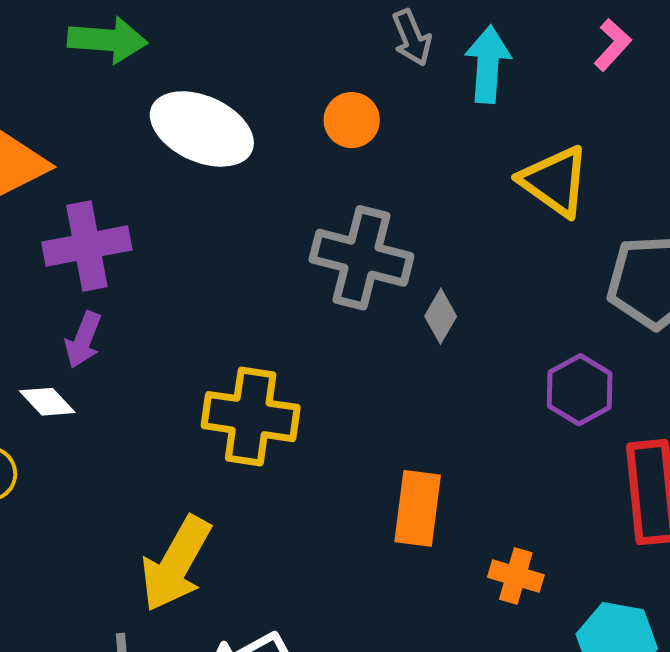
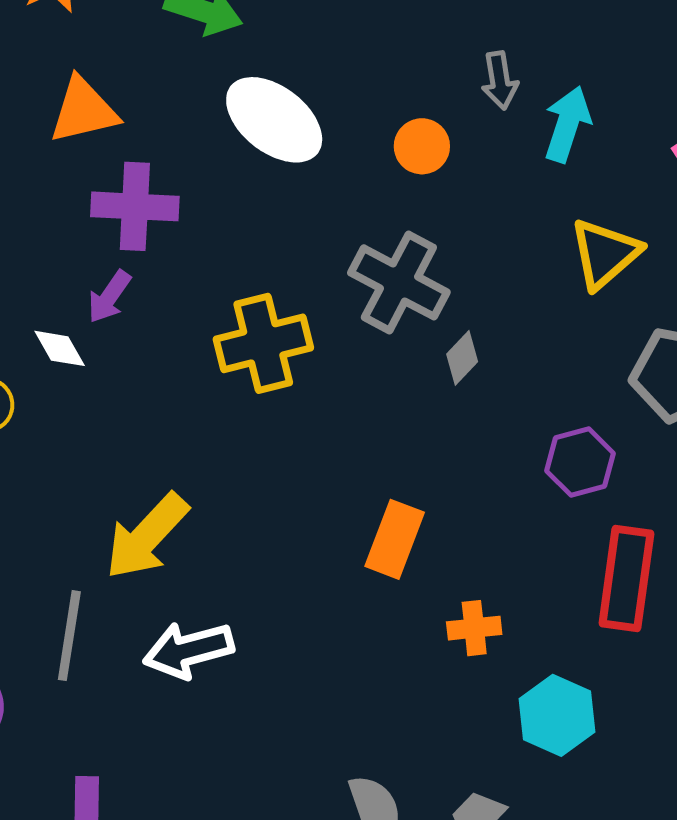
yellow triangle: (555, 181) -> (605, 253), turned 30
yellow cross: (251, 417) -> (263, 343), moved, turned -36
orange cross: (516, 576) -> (474, 628), turned -36

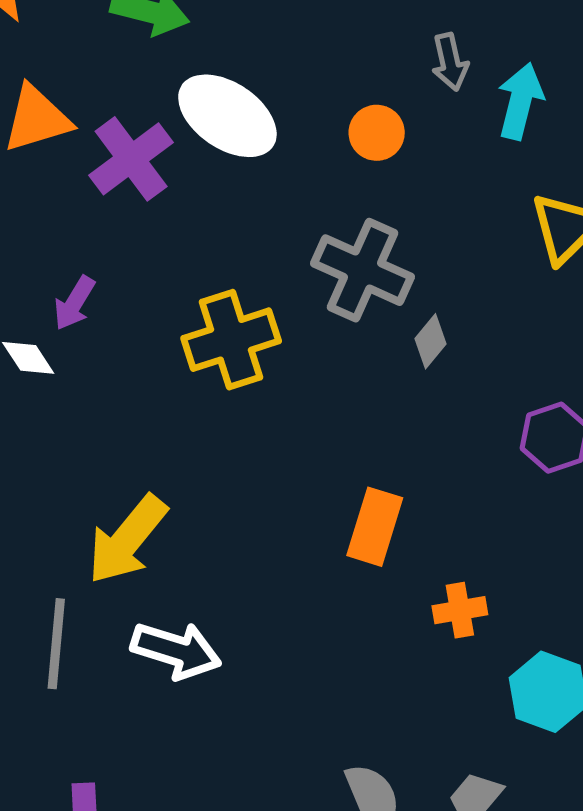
purple cross: (135, 206) -> (131, 159), moved, turned -36
white arrow: (188, 650) -> (176, 650), turned -144

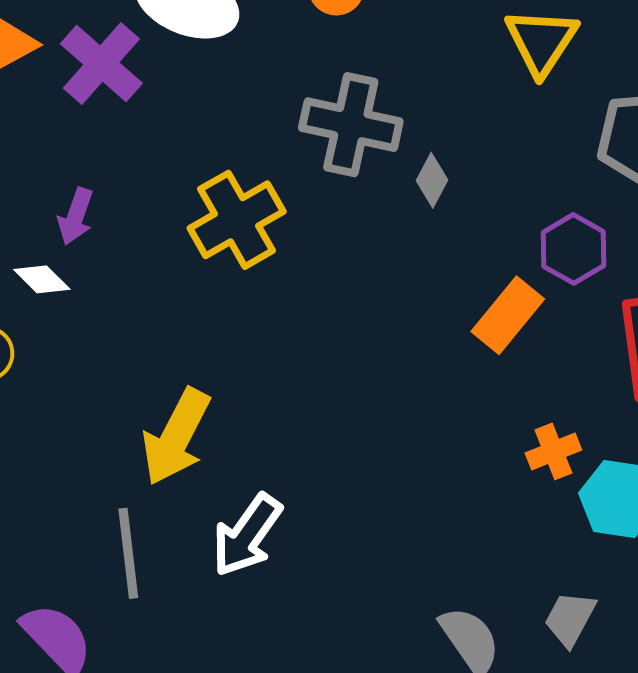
orange rectangle: (375, 527) -> (508, 315), moved, turned 34
orange cross: (460, 610) -> (553, 451), moved
white arrow: (176, 650) -> (247, 535), turned 120

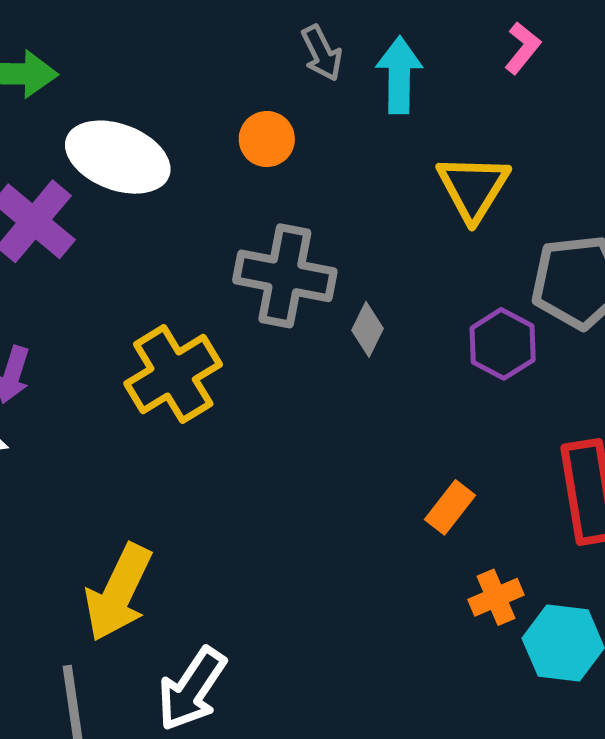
purple hexagon: (573, 249) -> (503, 344), moved
orange rectangle: (508, 315) -> (450, 507), moved, size x0.7

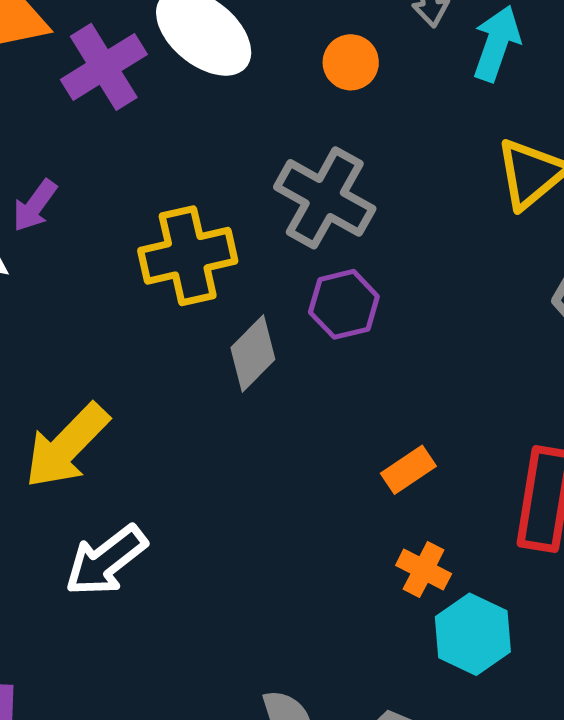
gray diamond: (367, 329) -> (253, 353), moved, size x1.4
purple hexagon: (503, 344) -> (344, 304), moved
orange cross: (496, 597) -> (424, 570), turned 32

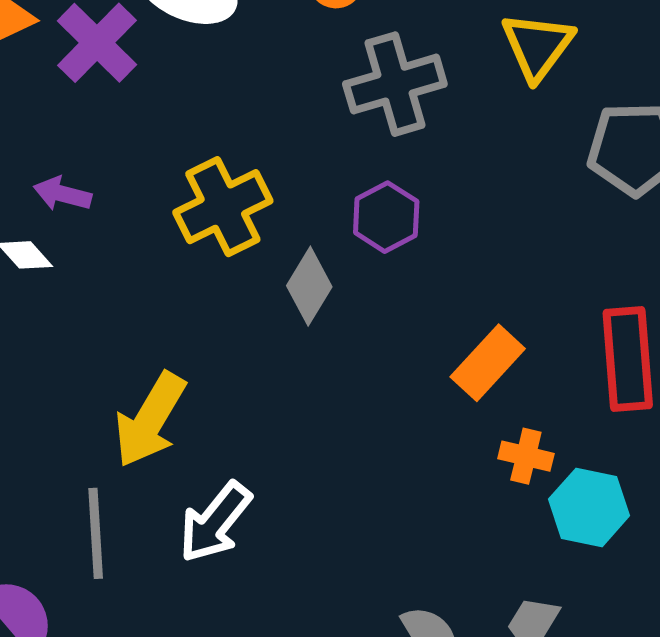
gray cross: (325, 198) -> (395, 84), moved, turned -32
purple arrow: (35, 206) -> (62, 194), turned 82
orange rectangle: (408, 470) -> (488, 363), size x1.4

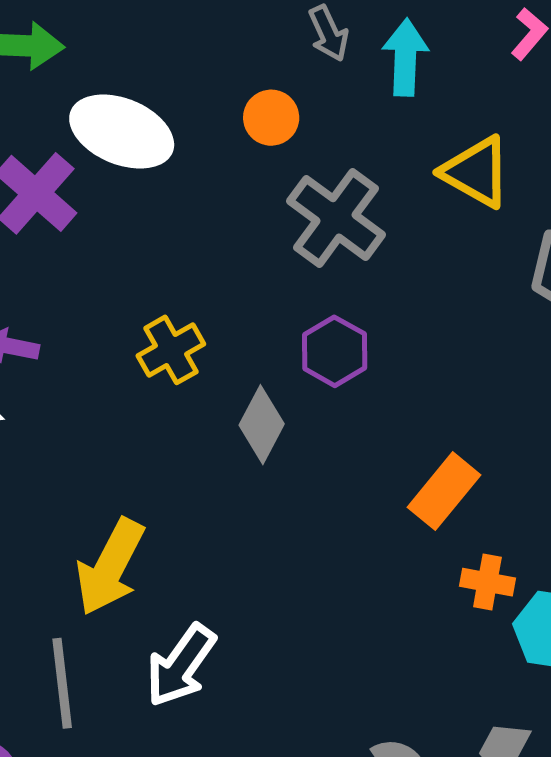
yellow triangle: (537, 46) -> (476, 172), turned -34
gray cross: (395, 84) -> (336, 218), turned -34
yellow cross: (223, 207) -> (171, 350), size x0.7

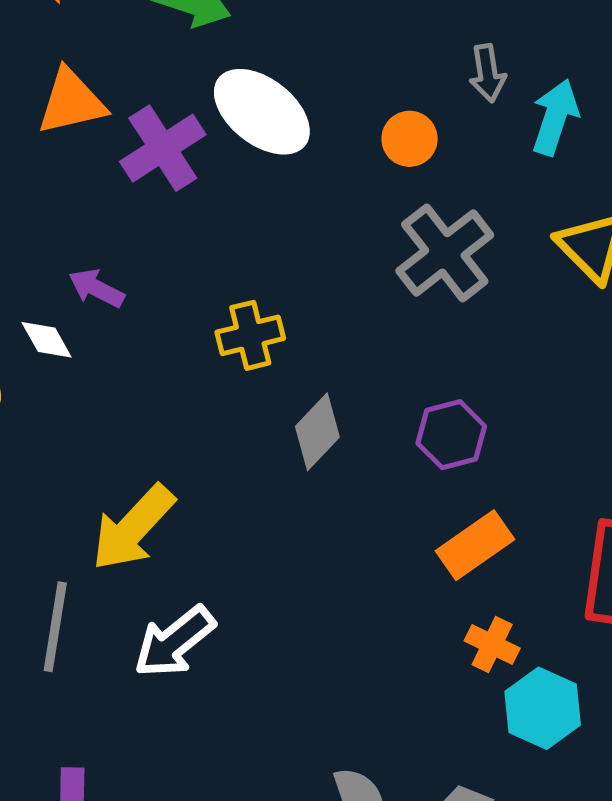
purple hexagon: (335, 351) -> (451, 435), moved

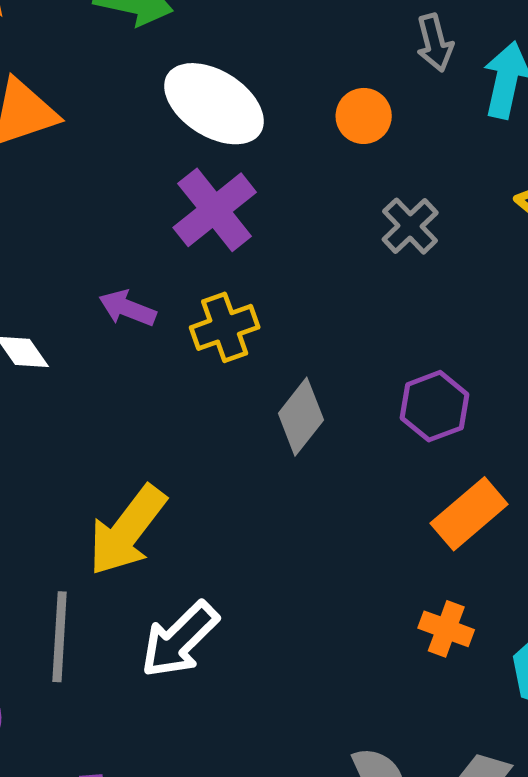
purple cross: (163, 148) -> (215, 210), moved
gray cross: (445, 253) -> (410, 226), size x0.6
purple arrow: (96, 288) -> (127, 308), moved
orange cross: (492, 644) -> (446, 629), moved

